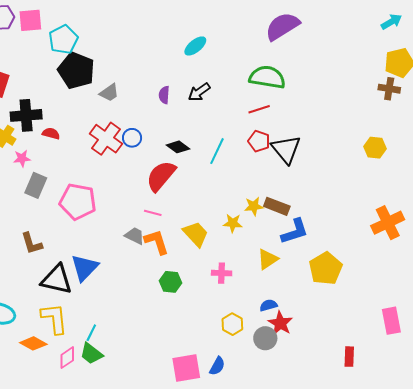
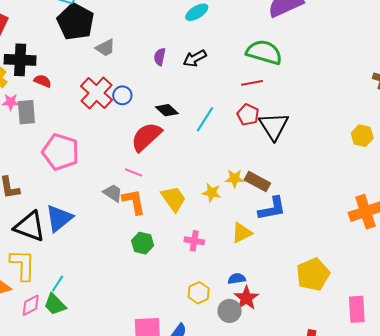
gray rectangle: (36, 185) -> (26, 112), moved, turned -35
yellow pentagon: (326, 268) -> (313, 274), moved

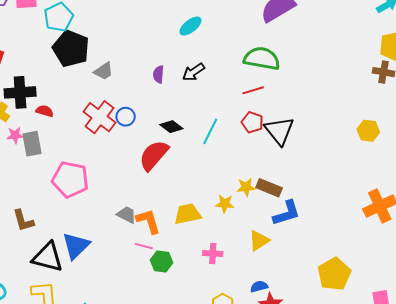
pink line: (134, 172) -> (144, 246), moved
yellow trapezoid: (173, 199) -> (188, 214), turned -60

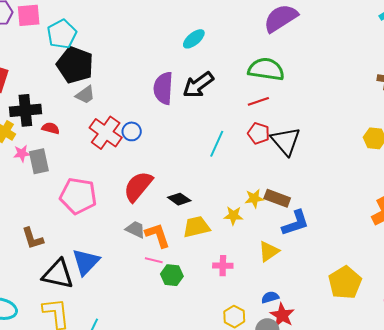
gray trapezoid: (104, 71) -> (85, 95), moved
black arrow: (194, 72) -> (198, 85), size x1.4
purple semicircle: (158, 74) -> (163, 88), size x1.8
black diamond: (171, 127) -> (179, 199), moved
red semicircle: (154, 155) -> (138, 186), moved

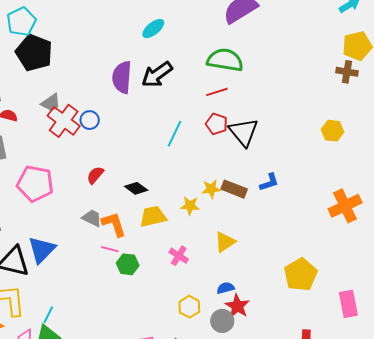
gray trapezoid: (85, 95) -> (51, 103), moved
red semicircle: (138, 186) -> (95, 175), size x0.6
blue L-shape: (295, 223) -> (269, 182), moved, size x0.7
pink cross: (223, 266) -> (179, 256), turned 30

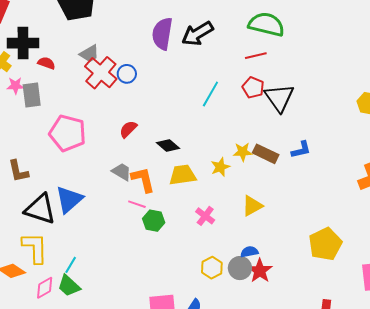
yellow star: (190, 206) -> (220, 167), turned -30
gray circle: (222, 321) -> (240, 268), moved

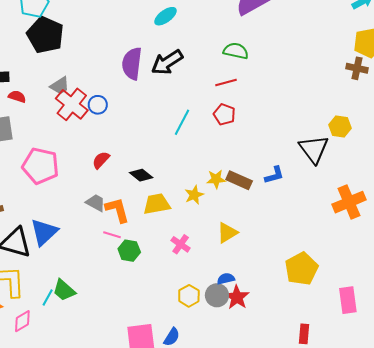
green semicircle: (266, 24) -> (236, 51), size x0.7
black triangle: (279, 98) -> (314, 149), moved
green trapezoid: (69, 286) -> (64, 290), moved

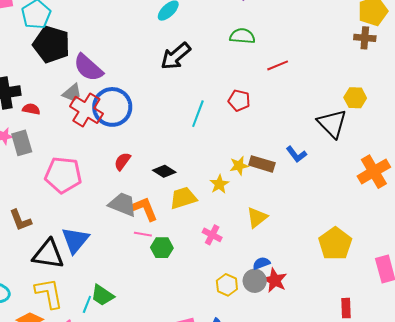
purple semicircle: (132, 63) -> (88, 68), moved, turned -48
red line: (226, 82) -> (278, 65), moved
blue circle: (98, 105) -> (112, 107), size x2.0
blue L-shape: (274, 175) -> (296, 154), turned 75
gray trapezoid: (96, 203) -> (123, 204), size x1.4

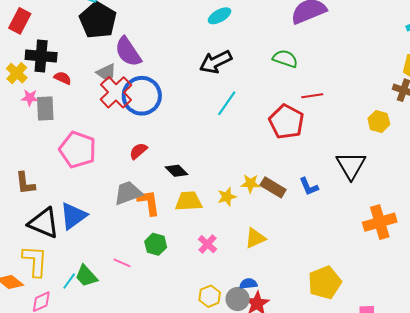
yellow hexagon: (355, 98) -> (379, 121), moved
red pentagon: (239, 100) -> (286, 122), moved, size x1.6
cyan line: (198, 114) -> (227, 103), moved
gray trapezoid: (123, 204) -> (128, 193), turned -56
pink line: (143, 234) -> (122, 263), moved

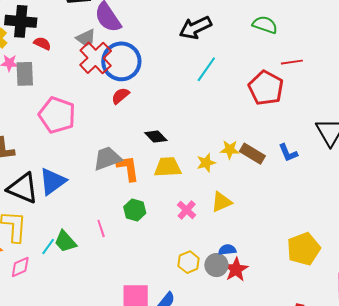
red semicircle: (138, 151) -> (120, 96), moved
yellow triangle: (255, 238) -> (221, 202), moved
pink line: (122, 263) -> (101, 228), turned 48

